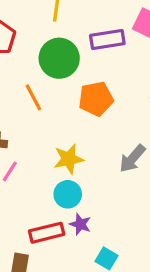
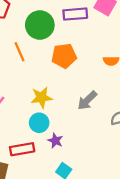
purple star: (80, 224) -> (55, 141), moved

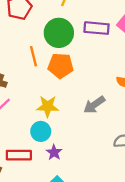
orange pentagon: (64, 56) -> (61, 66), moved
gray arrow: (87, 100) -> (94, 105), moved

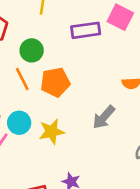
green circle: (59, 33) -> (32, 50), moved, size x0.7
cyan circle: (41, 131) -> (19, 123), moved

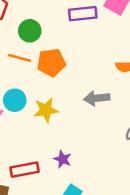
orange line: (22, 79) -> (19, 58), turned -50
gray arrow: (104, 117) -> (97, 98), turned 40

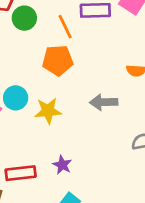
green circle: (30, 31) -> (24, 18), moved
orange line: (19, 58) -> (65, 27), moved, turned 45

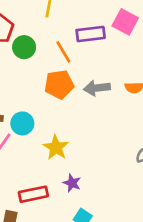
gray arrow: (104, 102) -> (97, 88), moved
yellow star: (48, 111) -> (56, 148), moved, turned -30

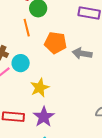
orange line: (63, 52) -> (27, 28), moved
purple star: (72, 183) -> (44, 117), size x1.5

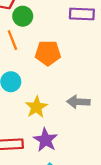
gray arrow: (82, 53) -> (78, 102), moved

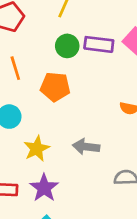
green circle: (23, 16) -> (67, 46), moved

